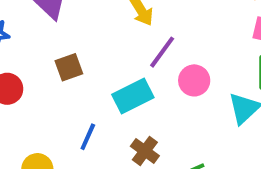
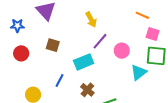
brown square: (69, 67) -> (53, 45), turned 32
pink circle: (194, 80) -> (122, 51), moved

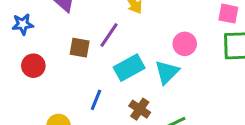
purple line: (100, 41) -> (109, 35), moved
cyan triangle: (139, 72) -> (167, 72), moved

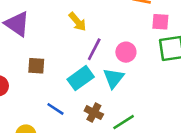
purple line: (109, 35) -> (94, 49), moved
blue line: (96, 100) -> (55, 109), turned -72

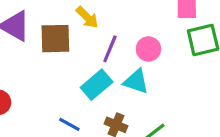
brown square: (36, 66) -> (55, 39), moved, size x1.5
cyan triangle: (114, 78) -> (136, 81), turned -45

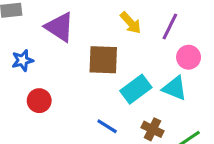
brown square: (55, 39) -> (103, 60), moved
purple line: (110, 49) -> (170, 27), moved

